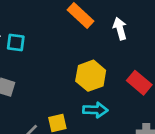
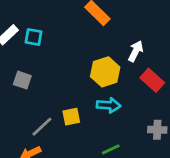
white arrow: (120, 29) -> (136, 51), moved, turned 40

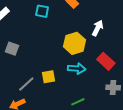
cyan square: (34, 37) -> (42, 11), moved
red rectangle: (152, 80) -> (106, 61), moved

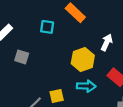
gray square: (12, 49) -> (22, 57), moved

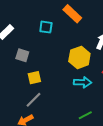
yellow square: (57, 96) -> (34, 78), moved

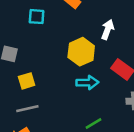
gray line: (33, 100) -> (27, 109), turned 36

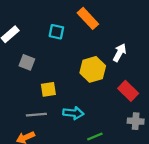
yellow square: (27, 81) -> (48, 89), moved
cyan arrow: (87, 83) -> (73, 113), moved

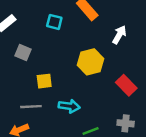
white arrow: (120, 53) -> (119, 35), moved
gray cross: (136, 121) -> (126, 123), moved

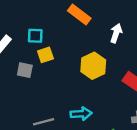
cyan square: (54, 22) -> (35, 36), moved
yellow square: (44, 81) -> (45, 55), moved

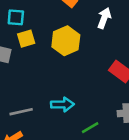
yellow hexagon: (93, 66) -> (66, 41), moved

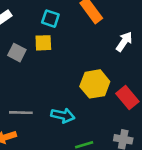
cyan square: (16, 17) -> (50, 19), moved
yellow hexagon: (66, 41) -> (95, 84), moved

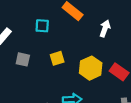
yellow square: (43, 43) -> (57, 58), moved

